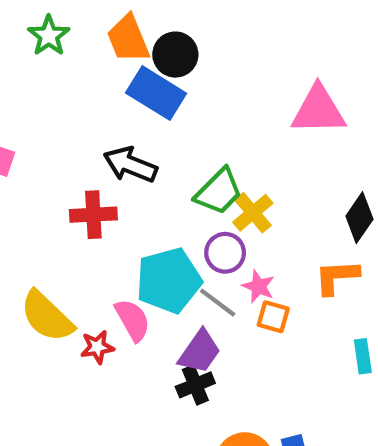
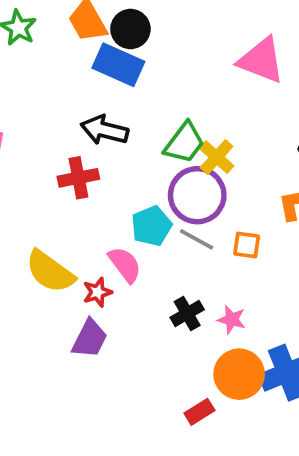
pink triangle: (318, 110) -> (261, 60), turned 30
purple circle: (225, 253) -> (197, 195), size x1.6
cyan pentagon: (169, 280) -> (152, 226), size x0.7
pink star: (258, 286) -> (232, 320), moved
purple trapezoid: (200, 352) -> (90, 339), moved

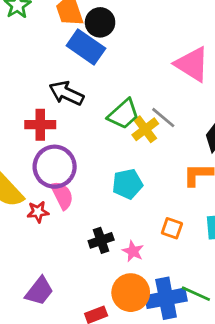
purple circle: (197, 195) -> (55, 167), moved
cyan pentagon: (152, 226) -> (127, 184), moved
gray line: (197, 239) -> (163, 118), moved
orange square: (247, 245) -> (172, 228), moved
purple trapezoid: (90, 339) -> (39, 291), moved

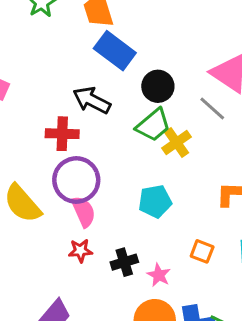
black circle: (100, 22) -> (158, 86), moved
gray line: (163, 118) -> (212, 108), moved
red star: (38, 212) -> (80, 251), moved

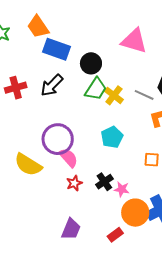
black arrow: (92, 100) -> (52, 85), turned -55
gray line: (212, 108) -> (144, 95), moved
red cross: (62, 134) -> (16, 88), moved
pink star: (159, 275) -> (122, 189), moved

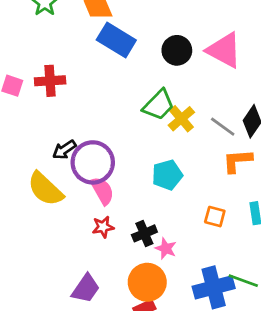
black circle: (91, 63) -> (177, 50), moved
black arrow: (52, 85) -> (64, 150), moved, size x0.7
orange circle: (135, 213) -> (147, 282), moved

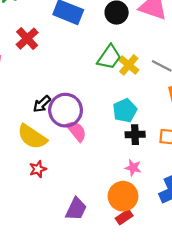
red cross: (50, 81) -> (27, 39), moved, turned -30
red star: (103, 227) -> (38, 169), moved
black cross: (144, 233) -> (135, 135), moved, turned 30

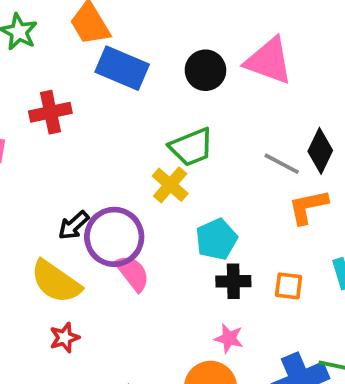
red cross: (27, 39) -> (50, 112), turned 30
green trapezoid: (109, 57) -> (191, 147), turned 32
yellow cross: (129, 65) -> (170, 185), moved

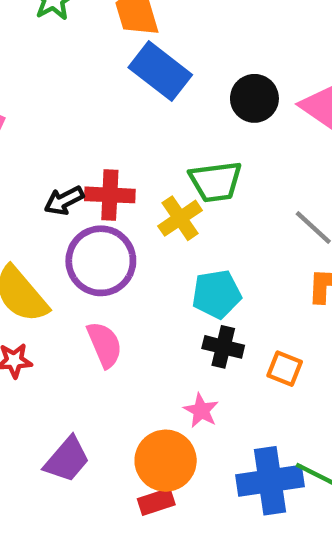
red cross: (50, 112) -> (110, 195), moved
black arrow: (74, 225) -> (64, 201), moved
pink semicircle: (133, 273) -> (105, 345), moved

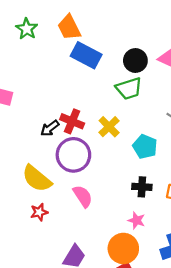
green trapezoid: (216, 182) -> (129, 89), moved
red cross: (110, 195) -> (72, 121), turned 30
cyan pentagon: (216, 294) -> (145, 147), moved, turned -30

